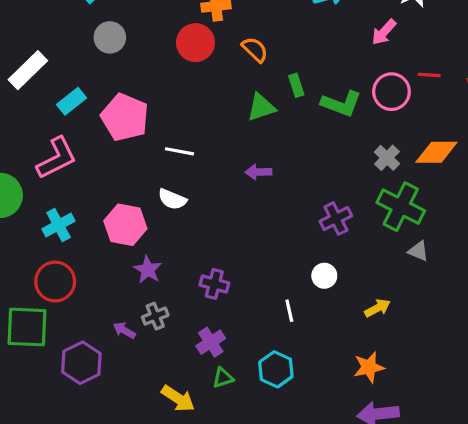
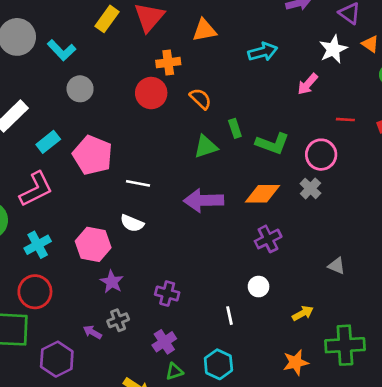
pink circle: (391, 92) -> (321, 155), moved
orange diamond: (436, 152) -> (262, 194), moved
purple arrow: (258, 172) -> (204, 200), size x1.8
green cross: (401, 207) -> (345, 345), moved, turned -30

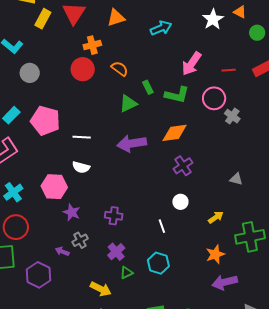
pink arrow: (308, 84) -> (192, 64), moved, size x1.4
gray cross: (310, 188) -> (232, 116), moved

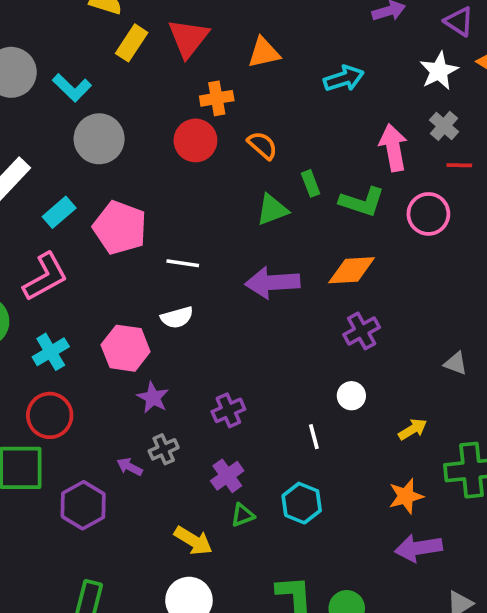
pink arrow: (192, 64) -> (393, 148), turned 130
gray circle: (30, 73) -> (99, 139), size x1.4
gray cross: (232, 116) -> (444, 126), moved
white semicircle: (81, 167) -> (177, 317), turned -36
purple cross: (114, 216) -> (228, 410), turned -36

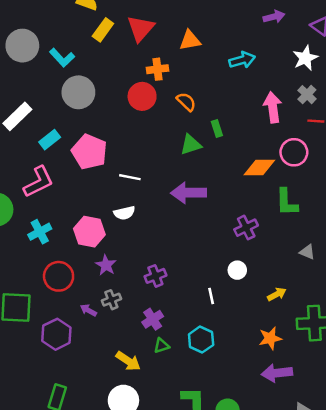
green L-shape: (362, 202) -> (287, 202), moved, turned 68
orange diamond: (352, 270) -> (259, 167), moved
red circle: (50, 415) -> (59, 276), moved

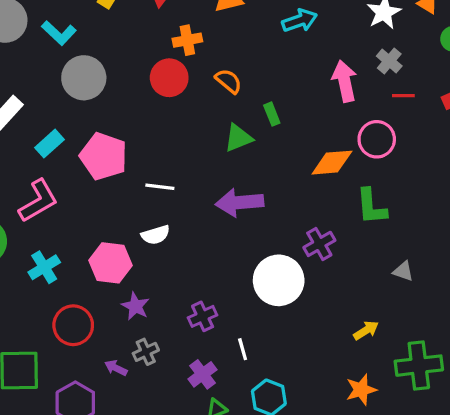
white circle: (237, 270) -> (279, 280), moved, size x2.0
white line: (211, 296) -> (243, 349), moved

